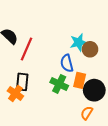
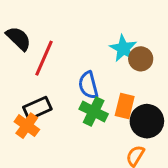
cyan star: (79, 42) -> (123, 48), turned -30
blue semicircle: (67, 63) -> (88, 85), moved
black rectangle: (22, 82) -> (37, 108), turned 60

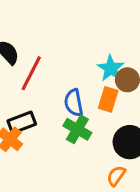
orange rectangle: (125, 106) -> (108, 99), moved

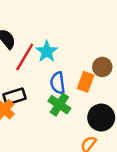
cyan star: (111, 68) -> (47, 52), moved

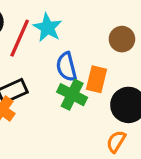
orange rectangle: (86, 82) -> (96, 79), moved

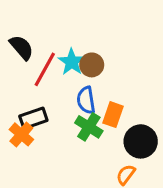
brown circle: (122, 39) -> (92, 65), moved

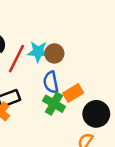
cyan star: (72, 62) -> (38, 52), turned -30
orange rectangle: (113, 115) -> (73, 93), turned 42

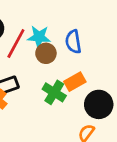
brown circle: (54, 53) -> (46, 53), moved
blue semicircle: (51, 82) -> (73, 42), moved

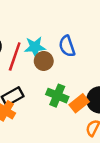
orange rectangle: (75, 82) -> (79, 103), moved

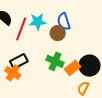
brown circle: (44, 61) -> (58, 33), moved

